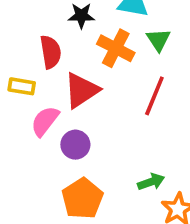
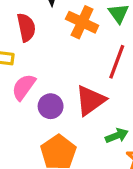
red triangle: (81, 90) -> (90, 100), moved

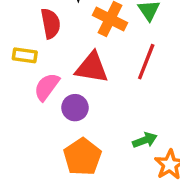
red triangle: (90, 100) -> (92, 68), moved, turned 44

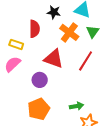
pink semicircle: (47, 87) -> (13, 64), moved

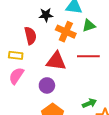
green triangle: (93, 32) -> (89, 26), turned 48
red line: (86, 61) -> (88, 56), turned 70

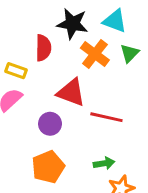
black star: (46, 15) -> (72, 24), size x1.5
green triangle: (89, 26) -> (129, 53), turned -40
red line: (88, 56) -> (106, 117), moved

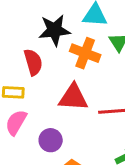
purple circle: (50, 124) -> (51, 140), moved

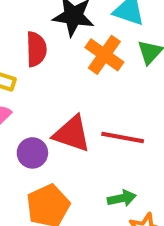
red triangle: (73, 97) -> (72, 134), moved

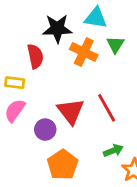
red triangle: (72, 134) -> (71, 111), turned 44
red line: (123, 137) -> (107, 108), turned 60

